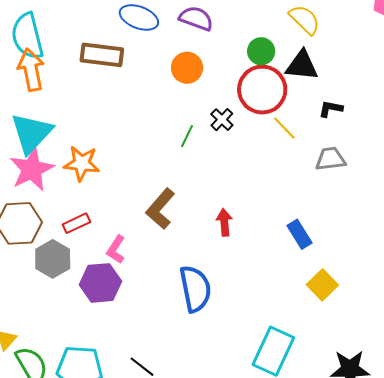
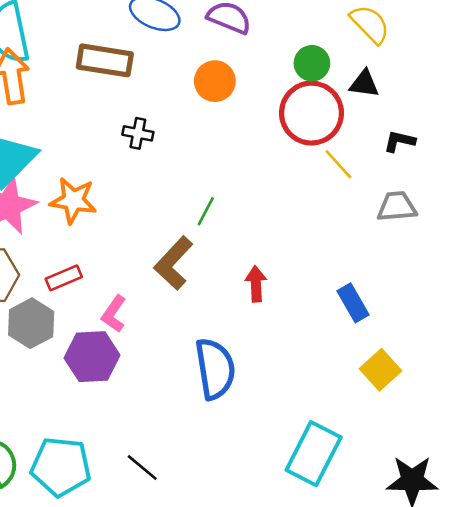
black triangle: (302, 66) -> (364, 84), size x0.7
black cross: (222, 120) -> (138, 133), moved, turned -35
green line: (187, 136) -> (206, 211), moved

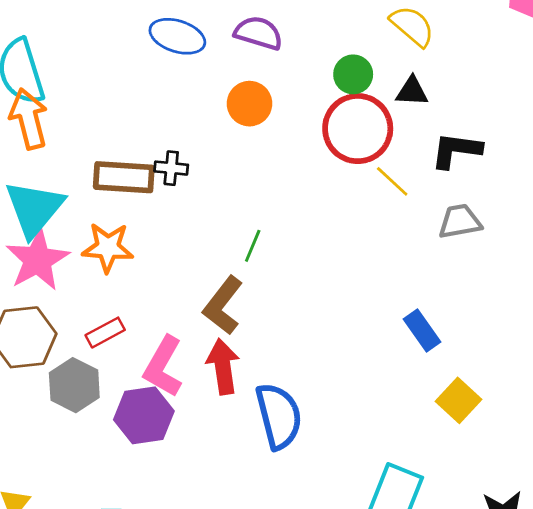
brown rectangle: (105, 60) -> (124, 177), moved
black L-shape: (399, 141) -> (456, 150), size x1.5
red arrow: (256, 284) -> (223, 367), moved, size x1.4
pink L-shape: (114, 314) -> (163, 367), size x1.5

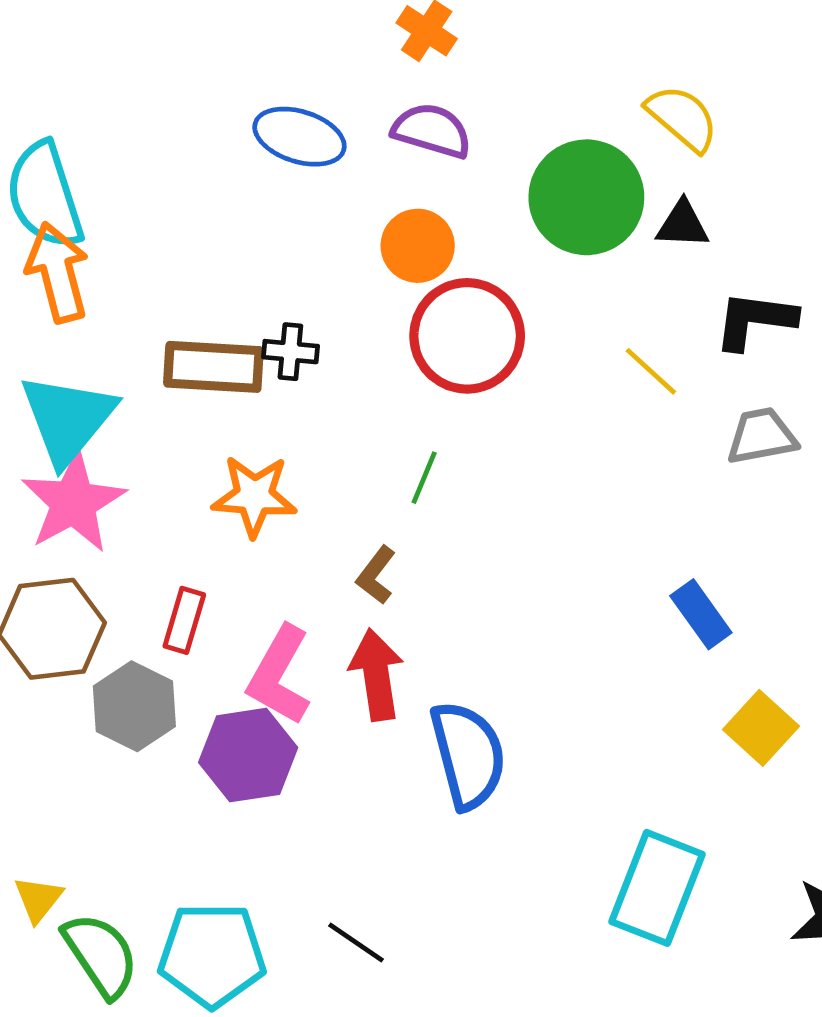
green circle: (353, 74) -> (586, 197), size x1.8
red circle: (358, 129) -> (467, 336), moved
orange star: (108, 247) -> (254, 496), moved
brown L-shape: (223, 305) -> (376, 575), size x0.6
red rectangle: (105, 333) -> (184, 620), turned -45

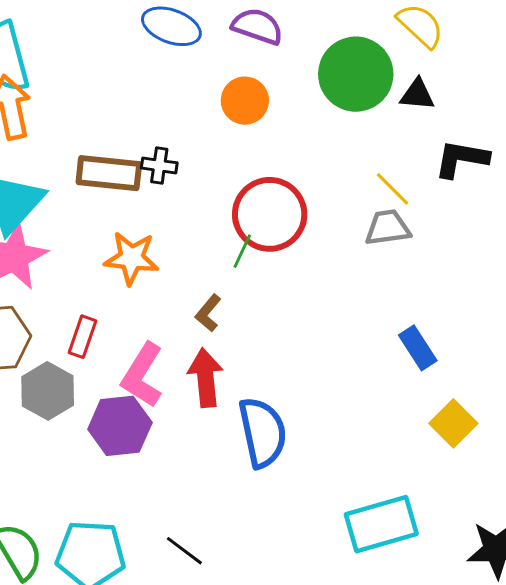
red circle: (467, 336) -> (270, 214), moved
gray trapezoid: (762, 436) -> (388, 228), moved
cyan rectangle: (657, 888) -> (381, 524), turned 50

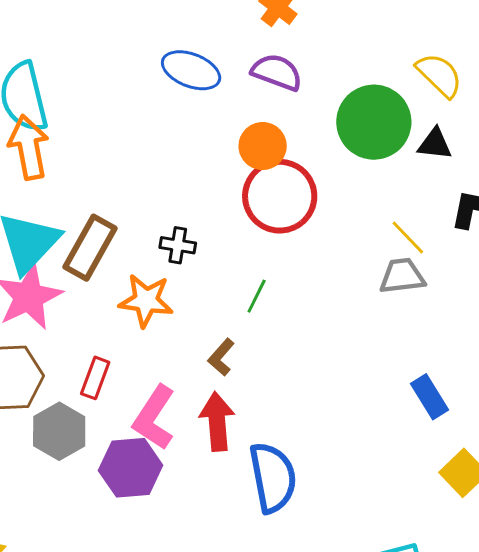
black cross: (159, 165) -> (178, 245), moved
brown rectangle: (109, 173) -> (90, 248), moved, turned -68
red circle: (270, 214) -> (280, 196), moved

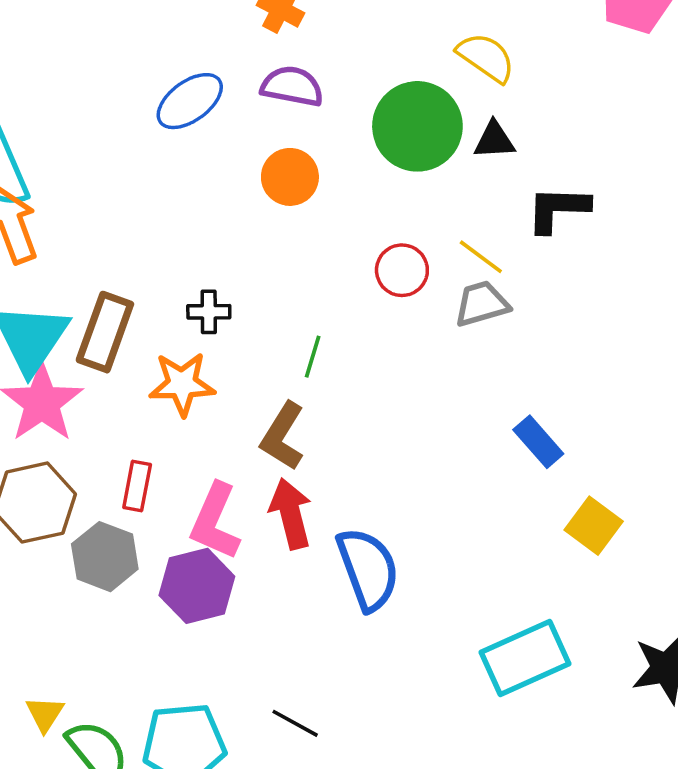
blue ellipse: (191, 70) -> (190, 101), turned -48
red circle: (280, 196) -> (402, 270), moved, size x0.6
brown L-shape: (221, 357) -> (283, 436), size x1.5

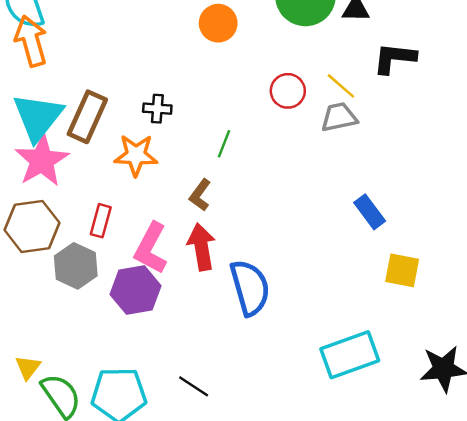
brown L-shape: (283, 436) -> (200, 195), size x0.7
yellow square: (594, 526) -> (402, 270), turned -30

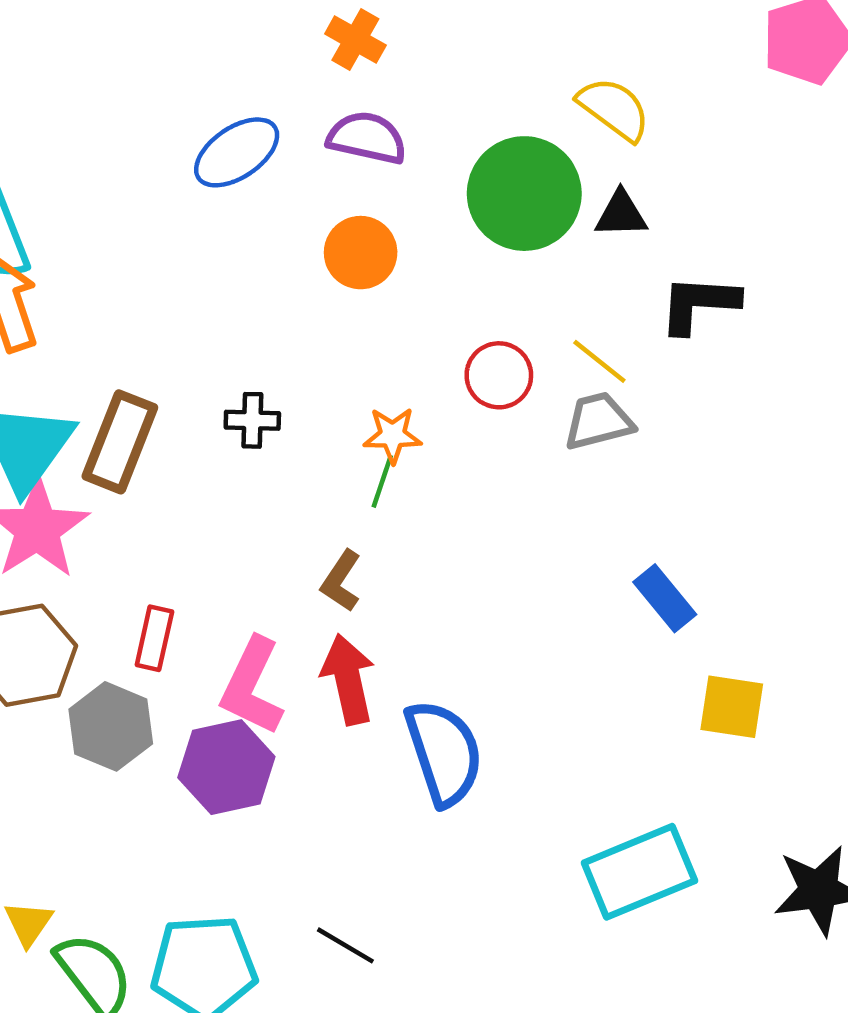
orange star: (136, 155) -> (393, 435), moved, size x0.7

